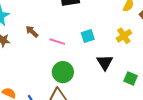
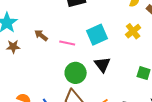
cyan square: (88, 36) -> (97, 35), size x1.5
black triangle: (105, 62) -> (102, 65), moved

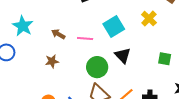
brown star: (13, 47) -> (52, 61), moved

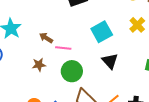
pink line: (85, 38) -> (63, 48), moved
green circle: (97, 67) -> (72, 71), moved

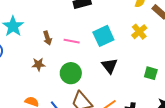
brown arrow: (46, 38) -> (47, 38), turned -144
pink line: (63, 48) -> (72, 41), moved

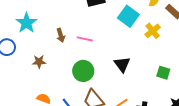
cyan square: (103, 36) -> (128, 16), moved, turned -30
brown star: (38, 64) -> (39, 62), moved

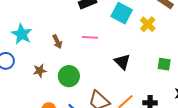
pink line: (85, 39) -> (90, 37), moved
green circle: (83, 71) -> (69, 76), moved

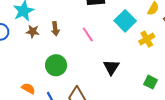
pink line: (90, 37) -> (88, 35), turned 35
brown star: (40, 71) -> (33, 32), moved

